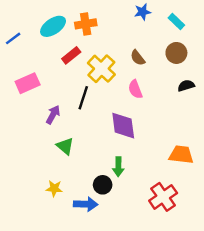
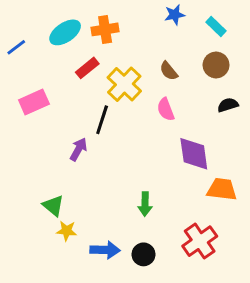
purple arrow: (53, 115) -> (78, 149), moved
purple diamond: (123, 126) -> (194, 154), moved
green triangle: (65, 146) -> (53, 206), moved
black circle: (103, 185) -> (143, 254), moved

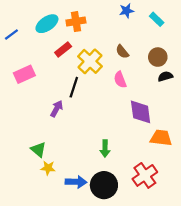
brown circle: (216, 65) -> (158, 57), moved
black circle: (143, 254) -> (104, 185), size x1.6

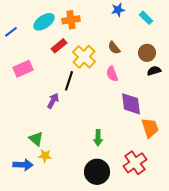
orange trapezoid: (161, 138) -> (150, 128), turned 65
blue arrow: (76, 182) -> (23, 165), moved

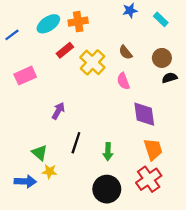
black line: (69, 81) -> (76, 143), moved
orange trapezoid: (150, 128) -> (153, 149), moved

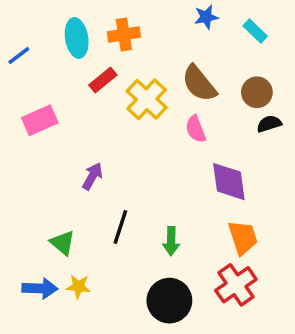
cyan ellipse: (48, 24) -> (77, 38), turned -65
brown semicircle: (126, 52) -> (199, 84), size x1.6
yellow star: (49, 171) -> (78, 287), moved

